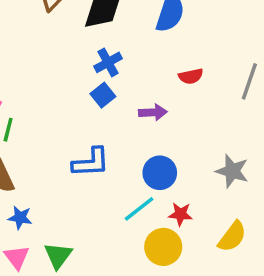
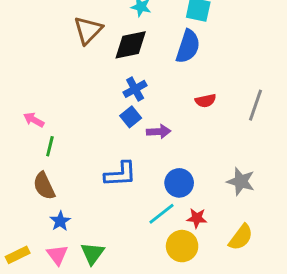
purple arrow: (153, 112) -> (159, 132), moved
blue star: (20, 218) -> (60, 221), turned 30

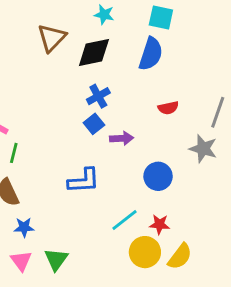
gray star: (241, 181) -> (203, 149), moved
blue circle: (179, 183) -> (158, 176), moved
blue star: (60, 221) -> (24, 227), turned 30
yellow semicircle: (241, 237) -> (180, 256), moved

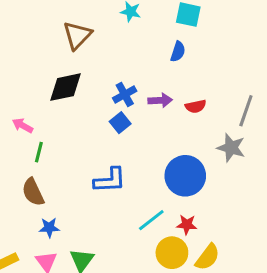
black diamond: (94, 52) -> (65, 87), moved
blue semicircle: (151, 54) -> (178, 52), size x0.6
purple arrow: (122, 138) -> (160, 100), moved
blue circle: (158, 176) -> (185, 176), size x1.4

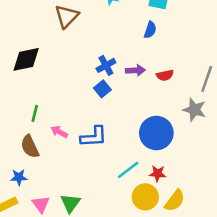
black diamond: (65, 87) -> (26, 59), moved
pink arrow: (23, 126) -> (59, 132), moved
blue star: (49, 228) -> (19, 177), moved

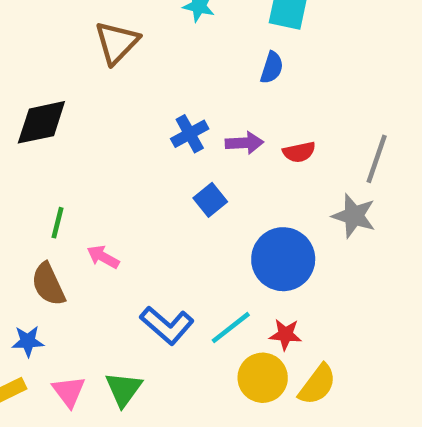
blue square: (102, 89) -> (210, 200), moved
blue L-shape: (94, 137) -> (167, 325), moved, turned 44

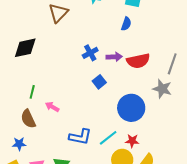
red semicircle: (299, 152) -> (138, 61), size x1.6
blue L-shape: (167, 325) -> (80, 137), turned -30

